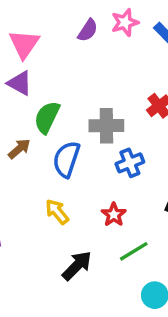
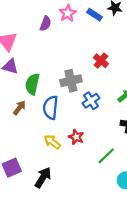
red star: (114, 215) -> (76, 137), moved
black arrow: (77, 266) -> (43, 177), moved

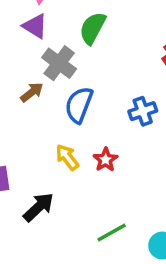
gray cross: (71, 81) -> (59, 63), moved, turned 35
green semicircle: (32, 84) -> (93, 28), moved
green line: (106, 156) -> (112, 232), moved

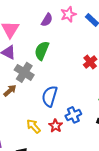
blue semicircle: (79, 105) -> (50, 96), moved
blue cross: (143, 111) -> (73, 115), moved

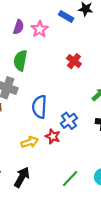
pink star: (68, 14) -> (40, 29), moved
yellow arrow: (33, 126) -> (30, 142), turned 126

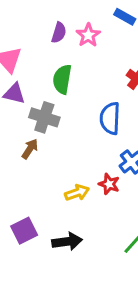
blue semicircle: (39, 107) -> (110, 118), moved
black arrow: (22, 177) -> (67, 242), turned 54

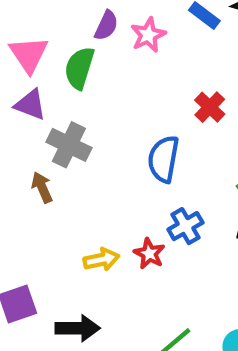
green semicircle: (62, 79) -> (79, 68), moved
brown arrow: (30, 149) -> (42, 187), turned -65

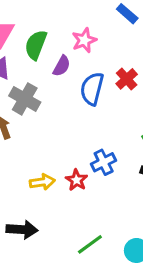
purple semicircle: (106, 25) -> (62, 66), moved
pink star: (148, 35) -> (84, 40), moved
blue semicircle: (163, 159) -> (92, 89), moved

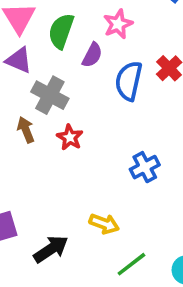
red star: (77, 180) -> (70, 137), moved
yellow arrow: (42, 182) -> (104, 224), moved, turned 30
black arrow: (22, 230) -> (51, 249), turned -36

